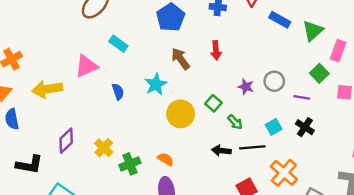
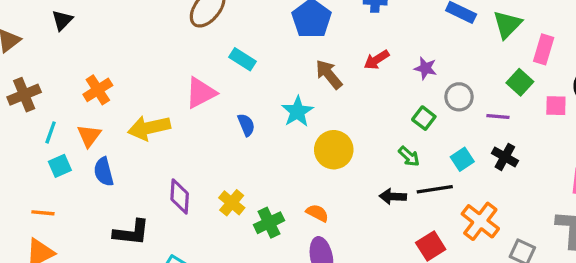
red arrow: (216, 50) -> (376, 60), turned 66
purple star: (246, 87) -> (425, 68), moved
green square: (213, 103) -> (424, 118), moved
purple diamond: (66, 141) -> (180, 196), turned -40

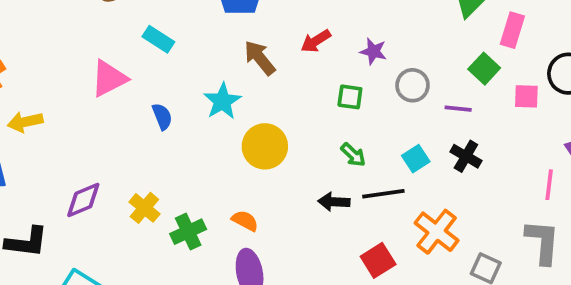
green square: (424, 118) -> (350, 97), moved, turned -30
yellow arrow: (149, 128) -> (25, 122), moved, size x0.7
purple diamond: (180, 196) -> (83, 200), turned 64

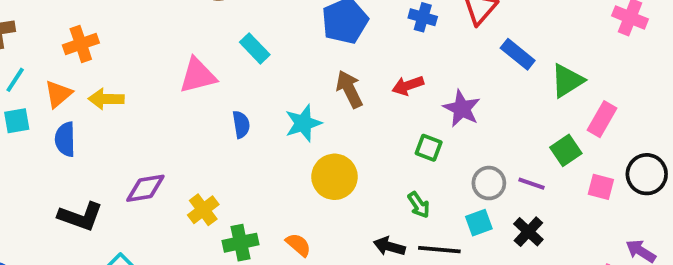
purple star: (373, 51) -> (462, 109), size x1.4
gray circle: (412, 85) -> (489, 183), moved

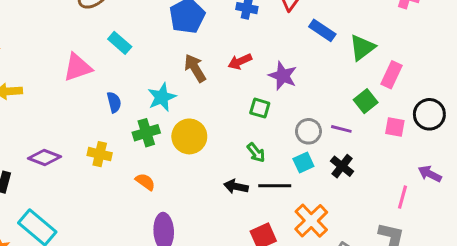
purple diamond: (145, 188) -> (45, 157), turned 36
yellow cross: (203, 210) -> (100, 154), moved, turned -35
green cross: (241, 243) -> (146, 133), moved
orange semicircle: (298, 245) -> (145, 182), moved

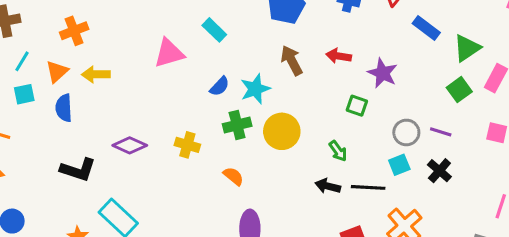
red arrow: (240, 62) -> (339, 56), turned 30
green square: (366, 101) -> (459, 90), moved
blue semicircle: (114, 102) -> (220, 86), moved, turned 54
green arrow: (256, 153) -> (338, 151), moved

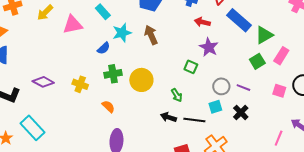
blue rectangle: (426, 28) -> (239, 20), size x1.4
red arrow: (339, 56) -> (202, 22), moved
yellow arrow: (96, 74) -> (45, 13), moved, turned -48
cyan star: (255, 89) -> (122, 33), moved

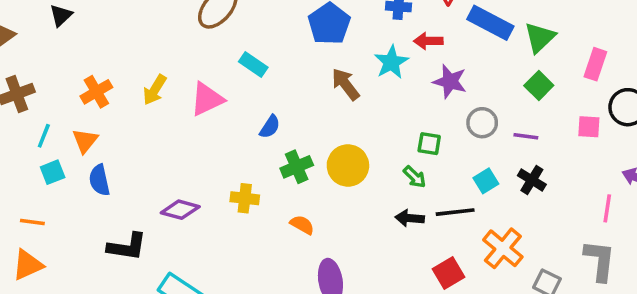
cyan star: (122, 33) -> (391, 62), moved
pink rectangle: (281, 56) -> (595, 64), moved
green square: (191, 67) -> (429, 144), moved
gray circle: (221, 86) -> (482, 123), moved

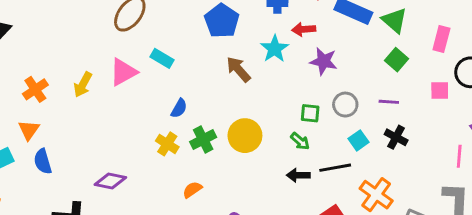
green triangle: (540, 37) -> (394, 20), turned -32
pink triangle: (207, 99) -> (123, 72), moved
gray circle: (482, 123) -> (345, 105), moved
yellow cross: (245, 198) -> (167, 144), moved, turned 30
orange semicircle: (302, 225) -> (192, 190), moved, turned -60

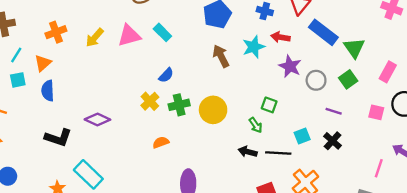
gray circle: (345, 105) -> (316, 80), moved

